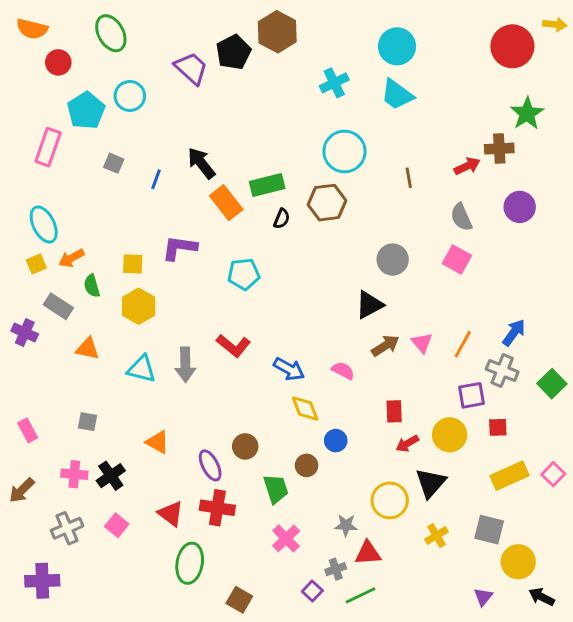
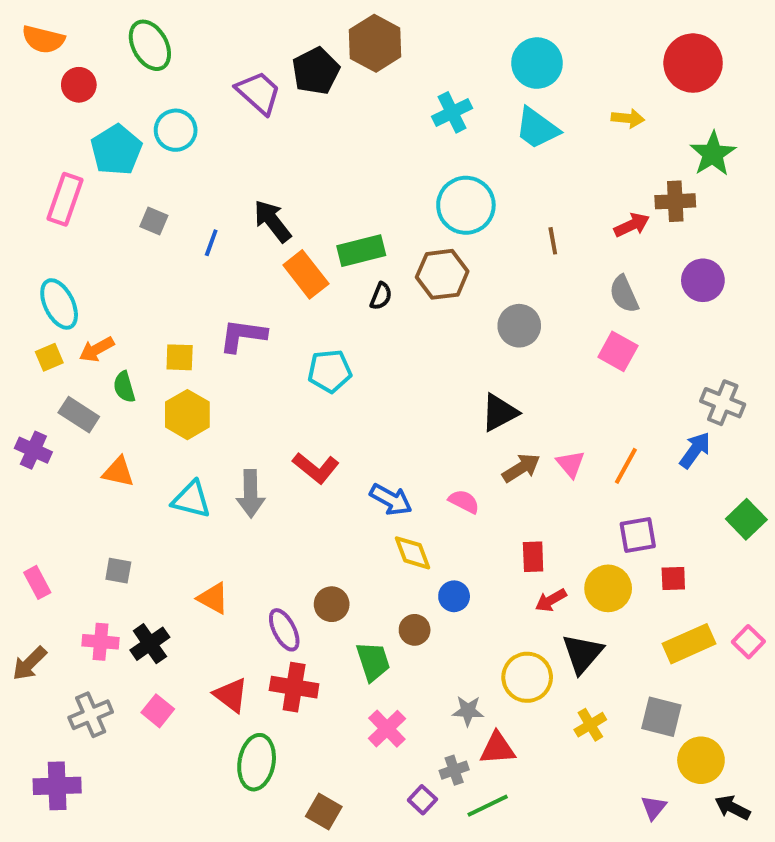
yellow arrow: (555, 24) -> (628, 118), moved
gray circle: (393, 260) -> (519, 326), moved
gray cross: (502, 371) -> (723, 403), moved

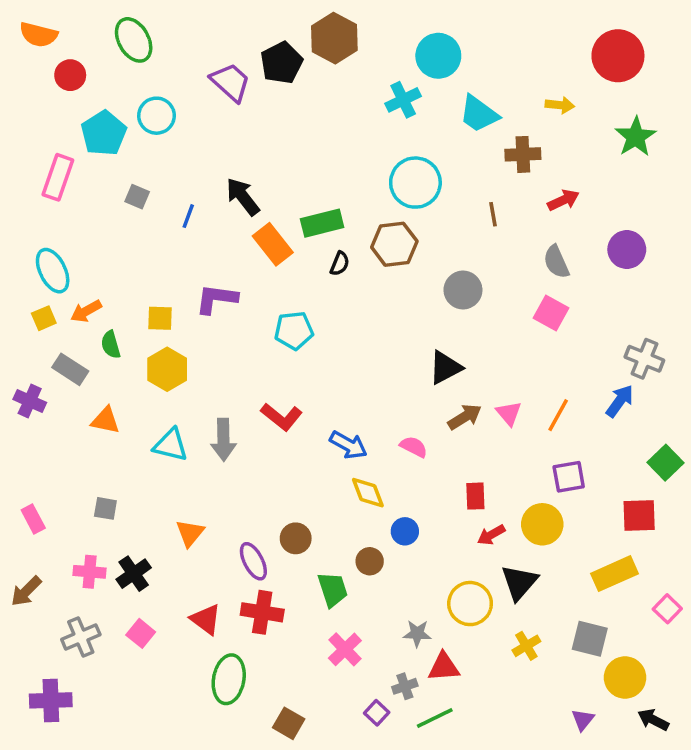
cyan circle: (537, 63) -> (438, 56), moved
brown cross: (675, 201) -> (523, 154), moved
red square: (673, 579) -> (639, 515), moved, size x1.5
orange triangle: (213, 598) -> (190, 533), turned 40
pink square: (748, 642) -> (667, 609), moved

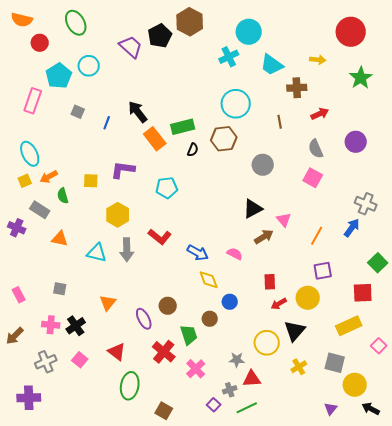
yellow hexagon: (167, 369) -> (118, 215), moved
pink triangle: (509, 413) -> (284, 220), moved
red cross: (262, 612) -> (164, 352), moved, turned 30

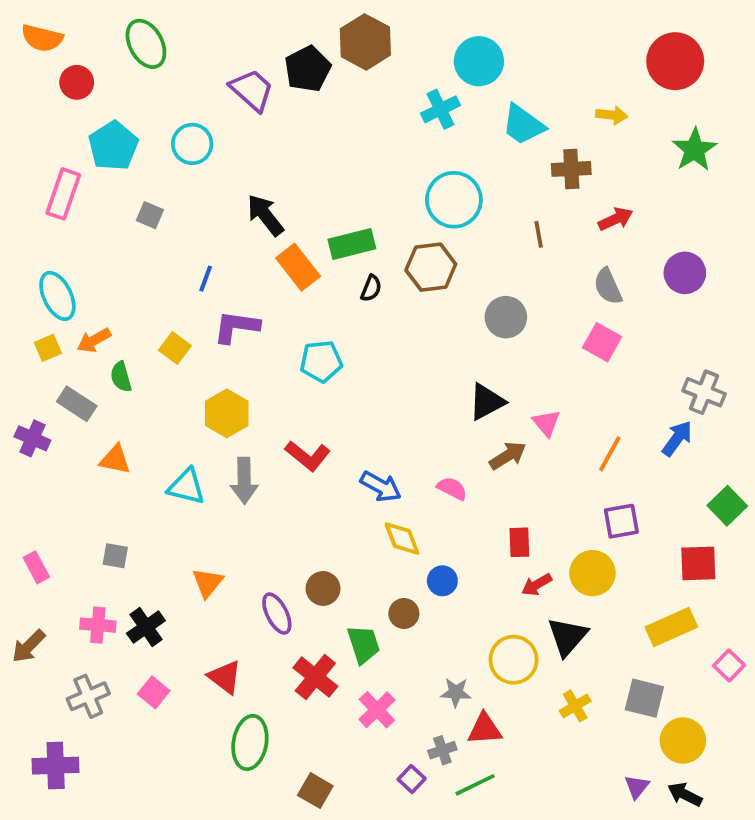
cyan circle: (89, 66) -> (192, 144), moved
blue line: (107, 123) -> (206, 279), moved
yellow square: (91, 181) -> (175, 348), turned 35
black arrow: (371, 409) -> (685, 794), moved

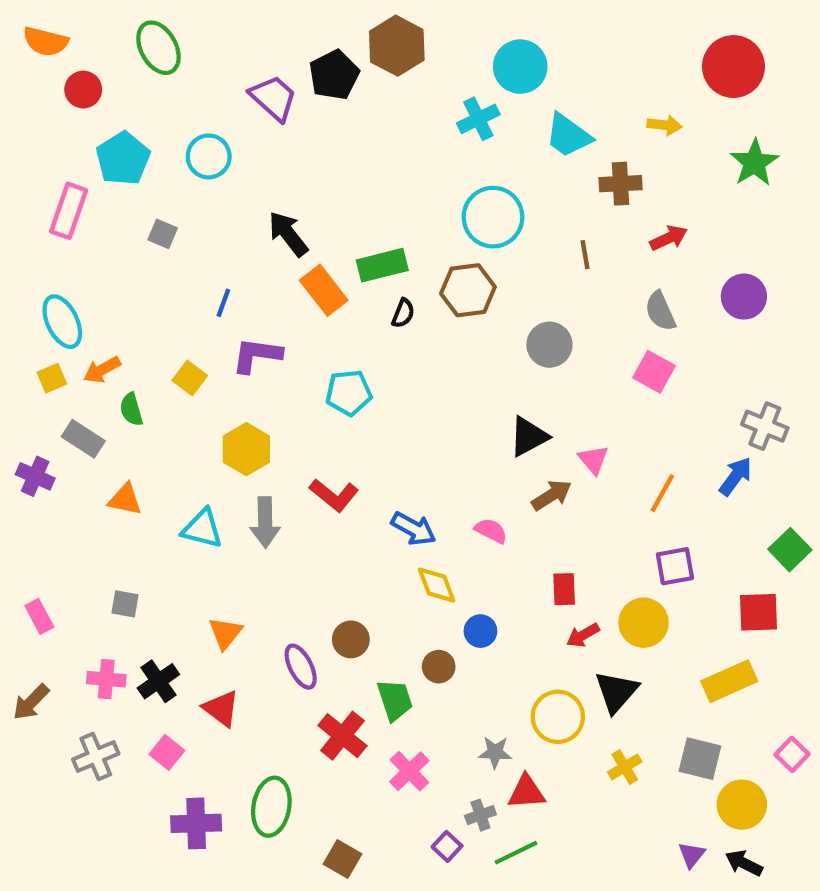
pink square: (729, 665) -> (792, 754), moved
red triangle: (225, 677) -> (221, 708), moved
purple cross: (56, 766) -> (196, 823), moved

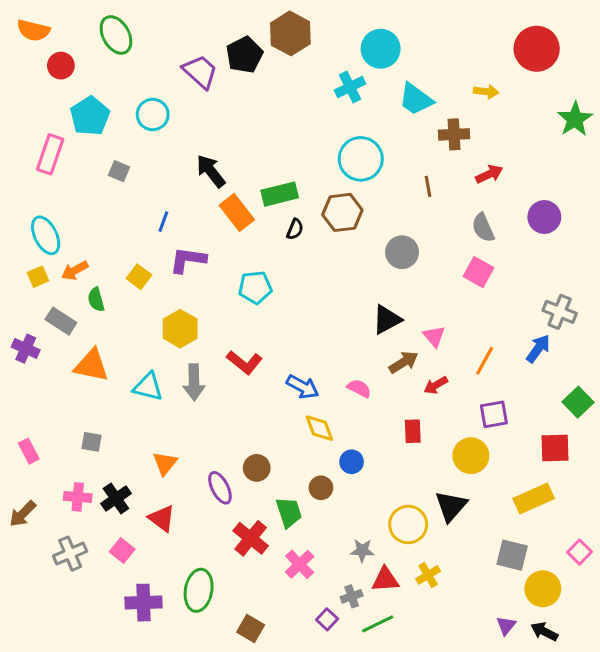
green star: (754, 163) -> (575, 119), moved
orange triangle: (125, 499) -> (91, 365), size x1.4
red arrow: (583, 635) -> (436, 385), moved
yellow cross: (625, 767) -> (428, 575), moved

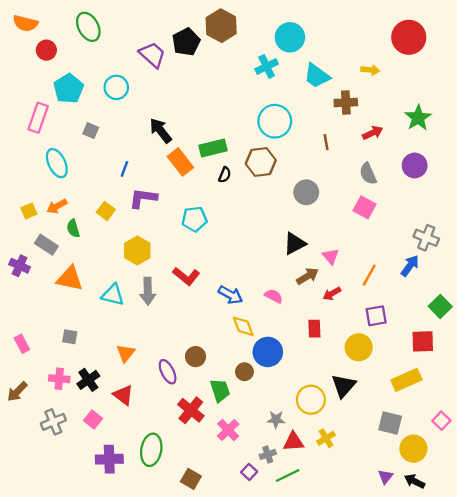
green star: (575, 119) -> (418, 118), moved
cyan ellipse: (46, 235) -> (57, 163), moved
blue circle: (352, 462) -> (268, 352), size x1.6

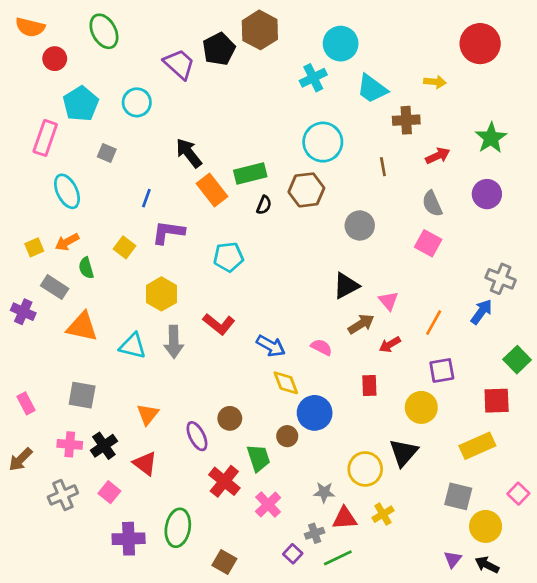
gray square: (70, 337) -> (82, 395), size x1.5

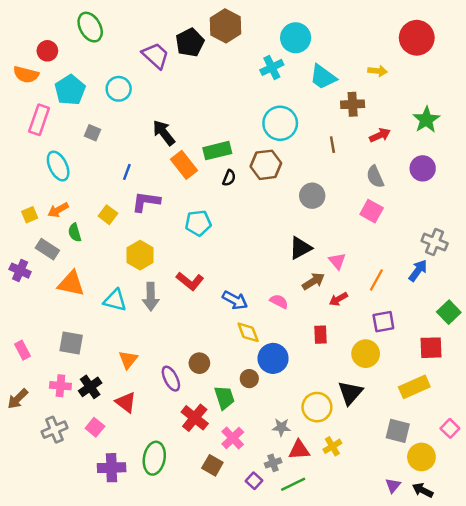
orange semicircle: (30, 27) -> (26, 75), moved
brown square: (224, 562) -> (212, 465), moved

